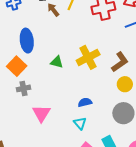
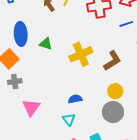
green triangle: (57, 62) -> (46, 44), moved
yellow circle: (125, 84) -> (115, 91), moved

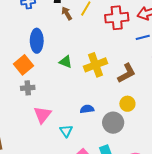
green triangle: (46, 44) -> (66, 62), moved
gray circle: (113, 112) -> (113, 123), moved
cyan triangle: (69, 119) -> (66, 131), moved

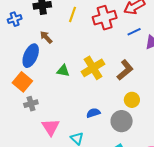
brown arrow: (67, 13) -> (46, 37), moved
blue ellipse: (37, 41) -> (31, 56), turned 35

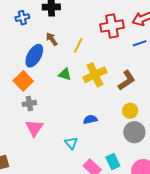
yellow line: (73, 14) -> (78, 45), moved
gray circle: (122, 121) -> (134, 132), moved
pink triangle: (51, 127) -> (34, 128), moved

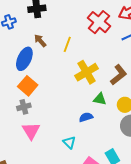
red cross: (112, 26) -> (99, 22), turned -35
green triangle: (65, 74) -> (100, 99), moved
orange square: (23, 81) -> (28, 86), moved

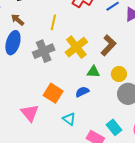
brown arrow: (40, 41) -> (18, 20), moved
orange square: (28, 86) -> (53, 93), moved
gray cross: (24, 107) -> (44, 51), moved, size x1.5

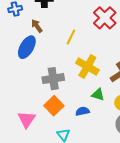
yellow cross: (76, 47) -> (87, 67), turned -35
gray cross: (44, 51) -> (53, 79), moved

